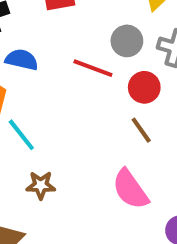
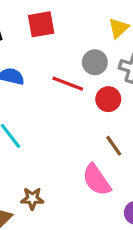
brown line: (141, 130) -> (114, 146), moved
brown star: (41, 185) -> (32, 199), moved

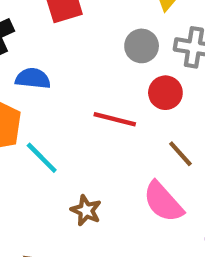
red line: (68, 84) -> (115, 119), moved
brown star: (32, 199) -> (86, 210), moved, turned 30

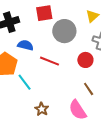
gray circle: (142, 46) -> (64, 31), moved, size x1.5
red line: (115, 119) -> (49, 61), moved

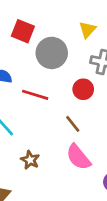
red square: (44, 13) -> (23, 31), turned 36
brown line: (89, 89) -> (73, 124), moved

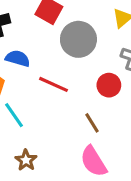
brown star: (30, 160) -> (26, 160), moved

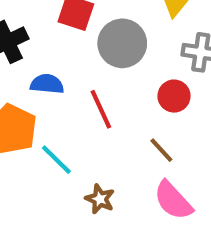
red line: (54, 84) -> (101, 109), turned 52
brown star: (26, 160) -> (100, 199), moved

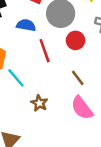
blue semicircle: (47, 84) -> (26, 25), moved
red circle: (174, 96) -> (76, 40), moved

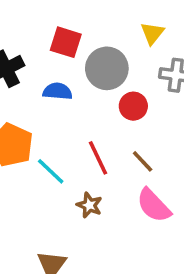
red line: (45, 51) -> (98, 158), moved

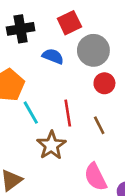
red square: (66, 42) -> (69, 23), turned 30
brown star: (89, 205) -> (51, 145), size x1.5
pink semicircle: (154, 205) -> (95, 177), moved

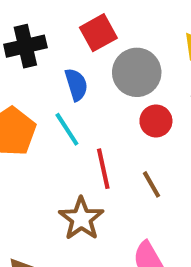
blue semicircle: (53, 56) -> (76, 85), turned 55
cyan line: (31, 113) -> (67, 129), moved

